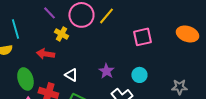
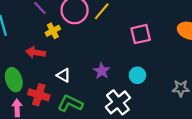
yellow cross: (61, 34) -> (53, 31), turned 32

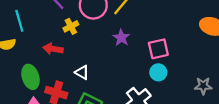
pink square: (141, 34) -> (158, 49), moved
purple star: (102, 71) -> (121, 38), moved

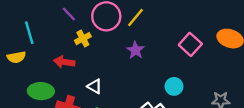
pink square: (158, 49) -> (190, 44), moved, turned -35
green ellipse: (30, 77) -> (41, 91), turned -70

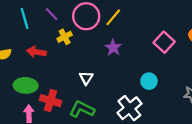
cyan line: (29, 33) -> (25, 18), moved
red arrow: (64, 62) -> (36, 52), moved
white triangle: (95, 86) -> (86, 78), moved, turned 32

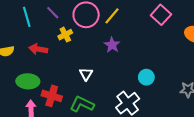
pink square: (164, 42) -> (161, 15), moved

